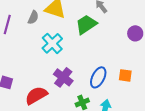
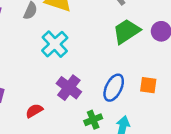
green trapezoid: (86, 24) -> (127, 31), moved
red semicircle: (36, 95) -> (34, 111), size x0.6

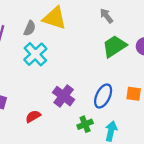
cyan cross: (55, 44) -> (35, 54), moved

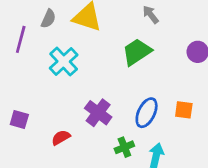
gray semicircle: (30, 28) -> (48, 19), moved
green trapezoid: (114, 46) -> (137, 52), moved

